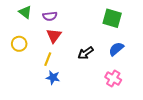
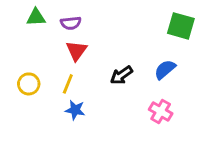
green triangle: (25, 12) -> (36, 17), turned -40
green square: (112, 18) -> (181, 26), moved
yellow circle: (19, 44) -> (29, 84), moved

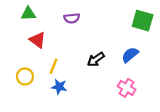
purple semicircle: (71, 23) -> (72, 18), moved
red triangle: (77, 51) -> (38, 40), moved, turned -30
yellow circle: (29, 84) -> (25, 76), moved

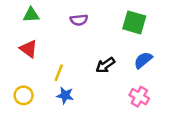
green square: (143, 21) -> (134, 22), moved
red triangle: (38, 40) -> (29, 49), moved
yellow circle: (25, 76) -> (24, 95), moved

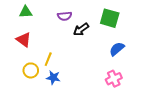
black arrow: (105, 65) -> (81, 29), moved
yellow circle: (24, 95) -> (31, 70), moved
pink cross: (139, 97) -> (114, 79), turned 35

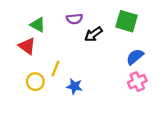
green triangle: (26, 12) -> (38, 25), moved, turned 32
blue star: (53, 78) -> (74, 86), moved
pink cross: (114, 79) -> (137, 82), moved

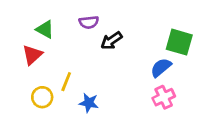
green square: (127, 21) -> (179, 42), moved
red triangle: (27, 46) -> (32, 55), turned 42

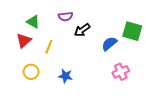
blue semicircle: (161, 67) -> (109, 44), moved
yellow line: (66, 82) -> (49, 47), moved

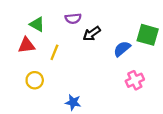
red triangle: (24, 40) -> (27, 45), turned 35
blue star: (65, 76) -> (73, 102), moved

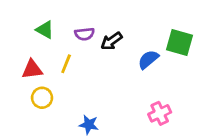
purple semicircle: (73, 18) -> (85, 34), moved
red triangle: (27, 45) -> (32, 69), moved
pink cross: (135, 80) -> (160, 113), moved

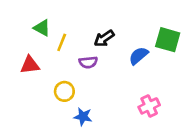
purple semicircle: (85, 34) -> (88, 62), moved
yellow line: (66, 64) -> (62, 42), moved
yellow circle: (42, 98) -> (64, 91), moved

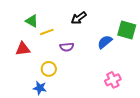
black arrow: (104, 38) -> (79, 18), moved
yellow line: (62, 42) -> (47, 32), turned 48
blue star: (83, 117) -> (40, 88), moved

